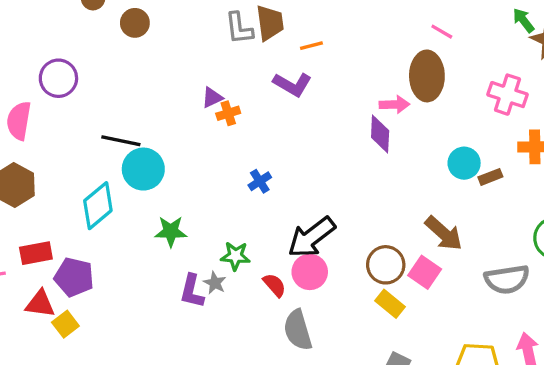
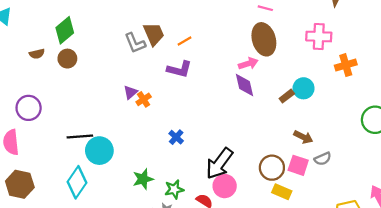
brown rectangle: (490, 177) -> (287, 96), moved
green star: (171, 231) -> (143, 179), moved
brown arrow: (444, 233) -> (303, 137), size x0.7
gray semicircle: (507, 279) -> (323, 159), moved, size x0.6

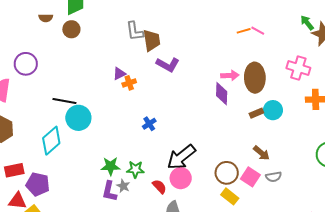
brown trapezoid: (154, 34) -> (152, 40), moved
brown ellipse: (264, 39) -> (255, 78), moved
orange line: (184, 41) -> (244, 31), moved
green star: (143, 179) -> (111, 166), moved

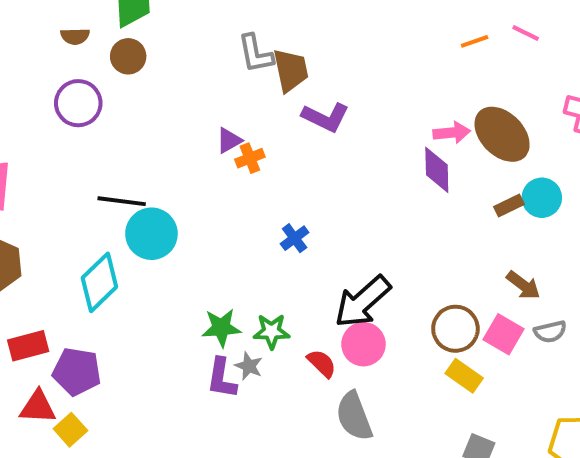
pink line: (258, 31) -> (526, 33), moved
purple circle: (26, 64) -> (78, 103), moved
brown ellipse: (255, 78) -> (502, 134), turned -40

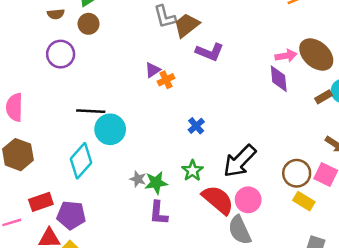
brown trapezoid: (291, 70) -> (187, 25), turned -112
green star: (272, 331) -> (192, 171), moved, turned -30
pink circle: (363, 344) -> (248, 200), moved
red semicircle: (322, 363) -> (218, 200), size x1.8
gray star: (249, 366) -> (138, 179), moved

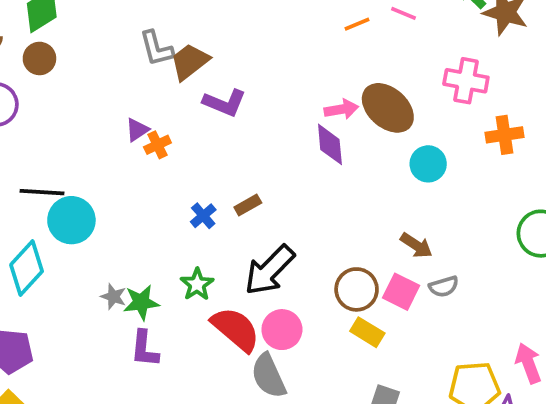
brown rectangle: (323, 97) -> (248, 205), moved

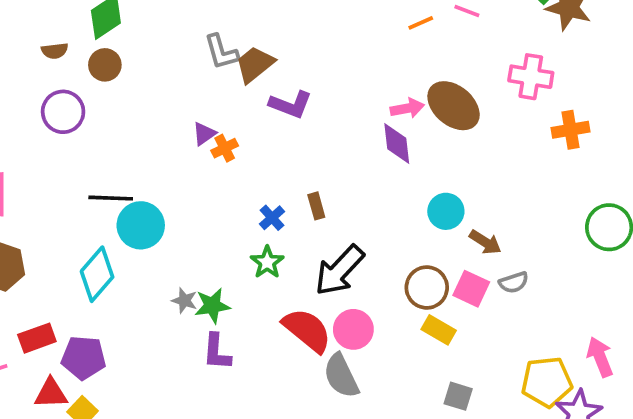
cyan circle: (428, 164) -> (446, 211), moved
brown rectangle: (248, 205) -> (316, 206), turned -75
green star: (197, 284) -> (267, 262), moved

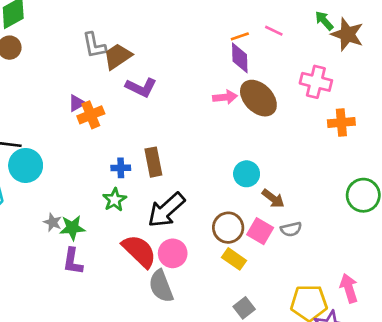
purple diamond: (397, 144) -> (240, 58), moved
orange cross: (225, 148) -> (91, 115), size x1.4
brown rectangle: (316, 206) -> (153, 162), size x1.5
blue cross: (272, 218) -> (121, 168), turned 36
gray square: (458, 396) -> (244, 308), turned 30

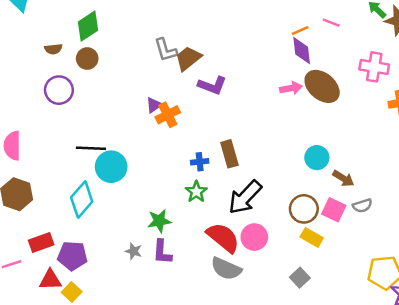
gray star: (53, 222) -> (134, 251), moved
gray semicircle: (161, 286) -> (226, 269), moved, turned -40
gray square: (244, 308) -> (300, 278), moved

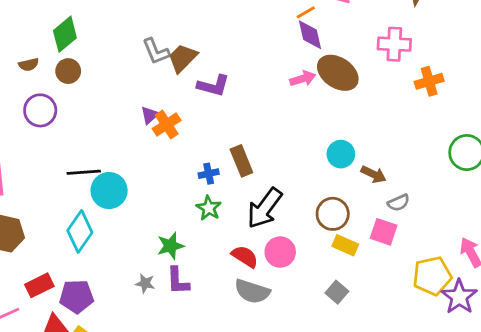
pink square: (334, 210) -> (384, 232), moved
red semicircle: (223, 237) -> (245, 256), size x0.7

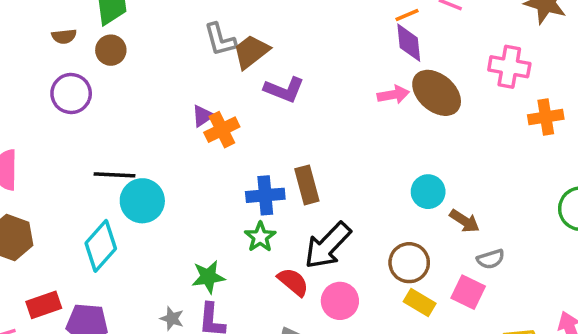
blue cross: (209, 174) -> (265, 195), size x1.5
red semicircle: (245, 256) -> (293, 282), moved

